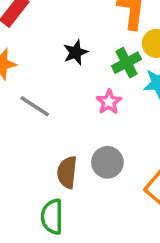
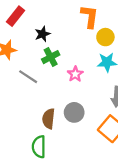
black star: (76, 52) -> (42, 34), moved
green cross: (126, 63) -> (51, 57), moved

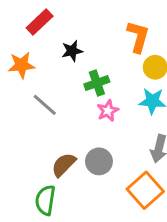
green cross: (51, 57) -> (97, 83), moved
brown semicircle: (49, 119) -> (64, 165), turned 30

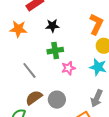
green cross: (97, 83) -> (55, 51), moved
gray line: (45, 105) -> (29, 70), moved

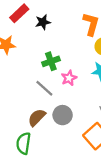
black star: (52, 26) -> (43, 22), moved
gray line: (29, 70) -> (44, 88), moved

